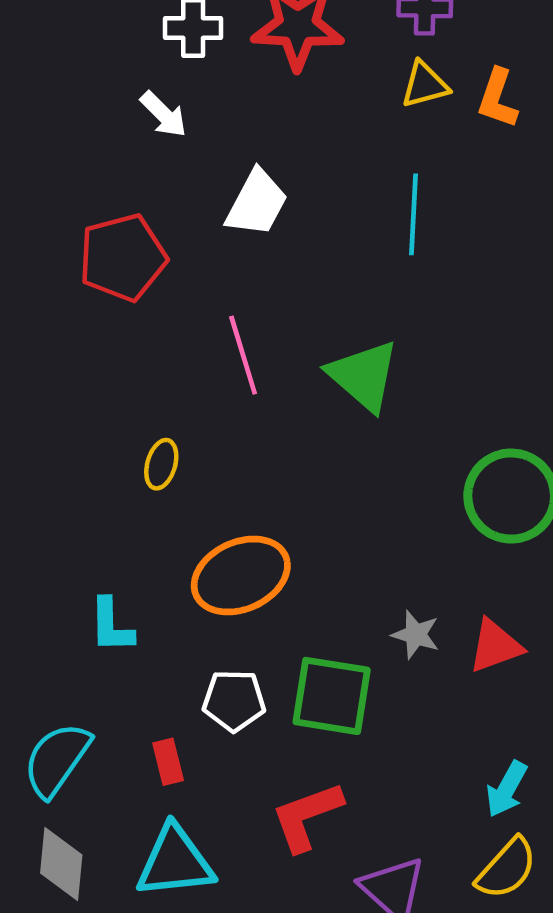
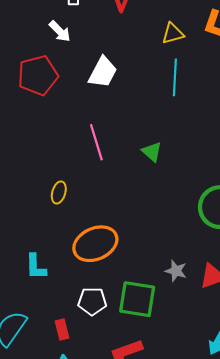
yellow triangle: (425, 85) -> (173, 33), moved
red pentagon: (123, 257) -> (38, 75), moved
green triangle: (363, 376) -> (152, 152), size x0.6

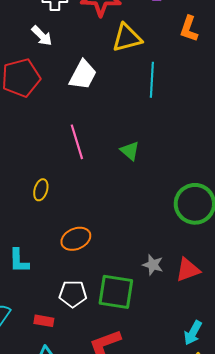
yellow triangle: (173, 33) -> (127, 38), moved, size x1.4
orange ellipse: (95, 244) -> (76, 239), size x0.7
red rectangle: (62, 330) -> (44, 321), turned -66

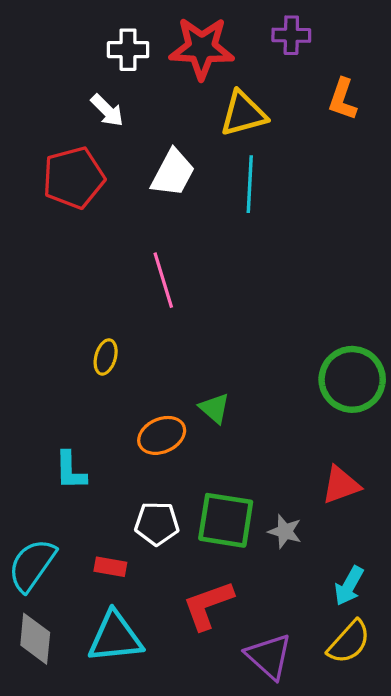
cyan line: (152, 80) -> (250, 184), moved
green triangle: (130, 151) -> (214, 408), moved
gray star: (153, 265) -> (285, 531), moved

